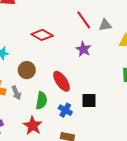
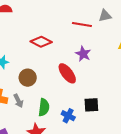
red line: (84, 20) -> (82, 25), turned -42
gray triangle: (105, 25) -> (105, 16), moved
red ellipse: (61, 81) -> (67, 73), moved

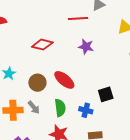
red ellipse: (67, 73) -> (64, 80), moved

